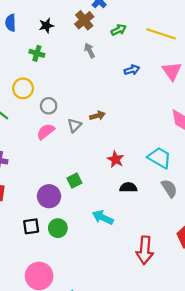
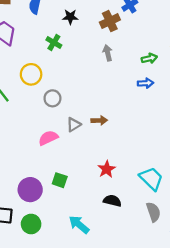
green arrow: (119, 30) -> (149, 58), moved
pink semicircle: (46, 132) -> (48, 138), moved
green square: (74, 181) -> (60, 180), turned 32

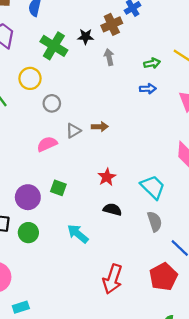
black star: (70, 17) -> (86, 37), moved
green cross: (54, 43) -> (54, 46), size x1.6

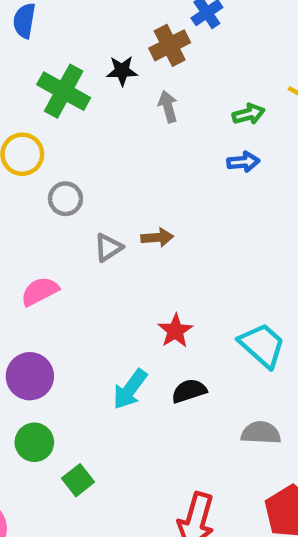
pink semicircle: (47, 144) -> (40, 291), moved
green square: (58, 188) -> (78, 480), moved, turned 35
black semicircle: (112, 209) -> (189, 391), turned -30
gray semicircle: (155, 221) -> (261, 433), moved, turned -66
cyan arrow: (78, 234) -> (130, 389), moved, turned -90

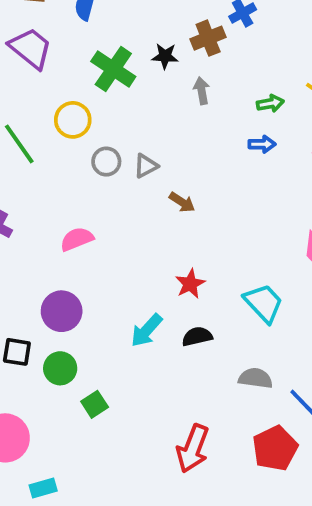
brown arrow: (157, 238) -> (182, 202), turned 32
gray triangle: (108, 248) -> (146, 166), moved

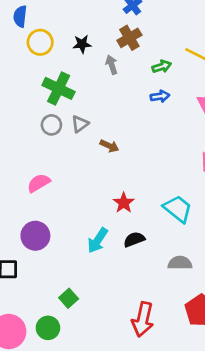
brown cross: (208, 38) -> (129, 38), moved
green cross: (113, 69) -> (59, 88), moved
yellow circle: (73, 120) -> (40, 42), moved
green circle: (60, 368) -> (48, 328), moved

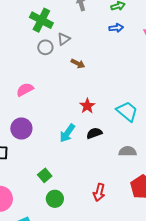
gray triangle: (80, 124) -> (64, 39), moved
gray circle: (51, 125) -> (45, 47), moved
red arrow: (143, 319) -> (99, 192), size x0.7
green circle: (48, 328) -> (55, 199), moved

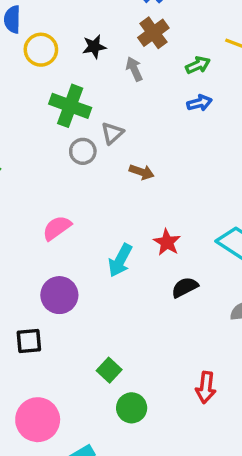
cyan arrow: (67, 133) -> (120, 260), moved

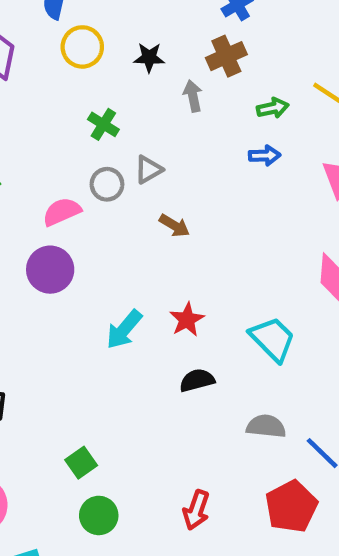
green cross: (70, 106) -> (103, 124), size x0.6
pink semicircle: (57, 228) -> (62, 212), moved
purple circle: (59, 295) -> (50, 270), moved

